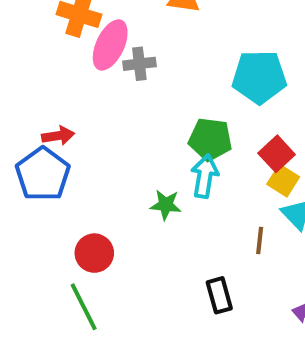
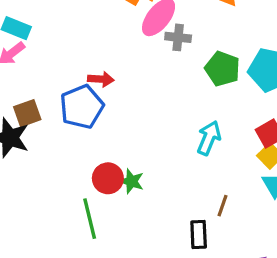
green pentagon: (210, 139) -> (222, 69), moved
green star: (166, 205) -> (132, 181), moved
brown line: (260, 240) -> (223, 206), moved

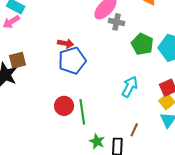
blue pentagon: (82, 107) -> (72, 61), moved
green star: (132, 181) -> (97, 141), moved
green line: (90, 219) -> (82, 112), moved

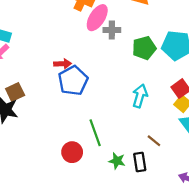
green pentagon: (142, 44) -> (144, 48), turned -30
red circle: (64, 106) -> (72, 152), moved
brown line: (134, 130) -> (154, 141), turned -64

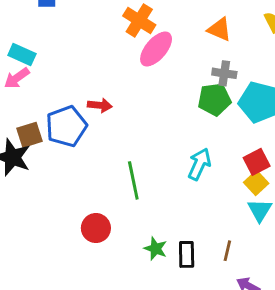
gray cross: (112, 30) -> (224, 73), moved
blue pentagon: (73, 81) -> (66, 126), moved
green line: (95, 133) -> (133, 180), moved
brown line: (154, 141) -> (227, 251), moved, turned 56

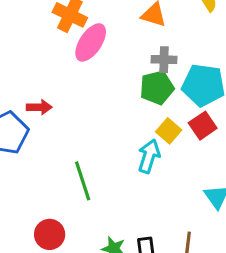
red square: (257, 162) -> (203, 126), moved
yellow square: (256, 183) -> (169, 131), moved

